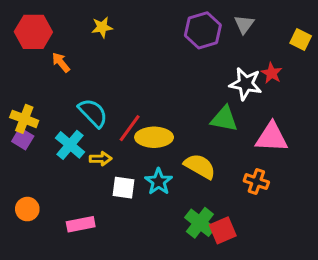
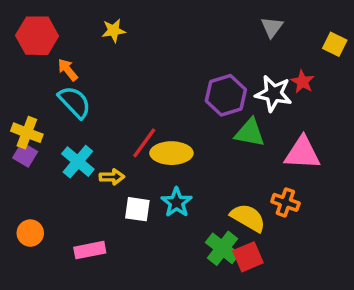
purple hexagon: (203, 30) -> (226, 95), moved
cyan semicircle: (93, 113) -> (74, 102), moved
yellow semicircle: (200, 166) -> (248, 218), moved

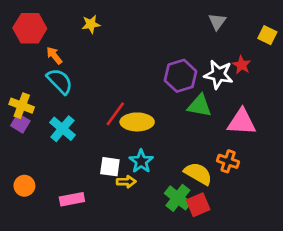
yellow arrow: (112, 177) -> (126, 182), moved

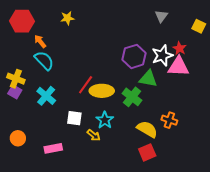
white star: (219, 74) -> (162, 55), turned -30
pink triangle: (242, 122) -> (178, 67), moved
white square: (110, 167) -> (74, 118), moved
yellow arrow: (126, 182) -> (94, 135), turned 40
green cross: (178, 198) -> (132, 97), moved

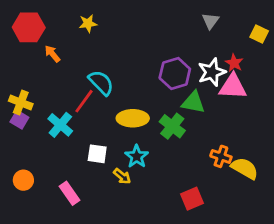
cyan semicircle: (44, 60) -> (101, 83), moved
red line: (86, 85) -> (84, 101), moved
yellow semicircle: (147, 129) -> (245, 168), moved
pink rectangle: (53, 148) -> (69, 193), turned 66

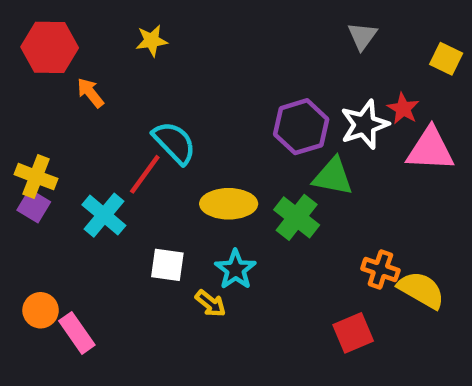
pink triangle: (233, 87) -> (430, 149), moved
pink rectangle: (69, 193) -> (77, 333), moved
red square: (192, 199) -> (353, 333), moved

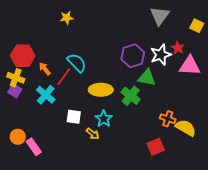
gray triangle: (362, 36) -> (160, 16), size x1.5
red hexagon: (50, 47) -> (23, 56), moved
orange arrow: (90, 93) -> (45, 69), moved

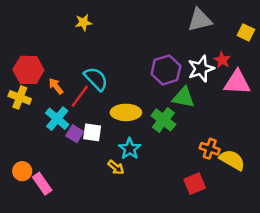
gray triangle: (160, 16) -> (200, 20), turned 40
purple square: (15, 91) -> (75, 134), moved
white square: (74, 117) -> (92, 132), moved

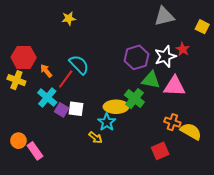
pink triangle: (237, 82) -> (174, 86), moved
yellow ellipse: (126, 112) -> (116, 107), moved

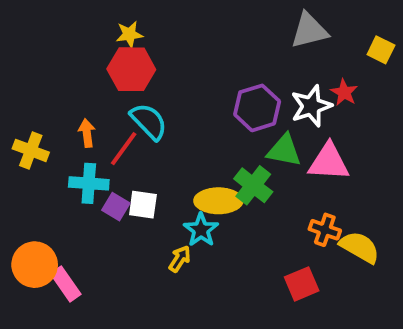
red hexagon: (24, 57) -> (131, 69), moved
orange arrow: (46, 71) -> (87, 133), turned 32
cyan cross: (47, 98) -> (89, 183), turned -36
yellow arrow: (95, 138) -> (180, 259), turned -96
orange circle: (18, 141) -> (35, 265), size x1.5

